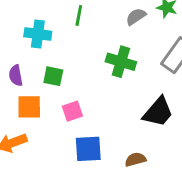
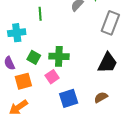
green cross: (121, 62) -> (59, 56), moved
green square: (53, 76) -> (34, 57), turned 32

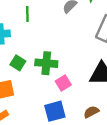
pink square: (52, 77) -> (63, 83), moved

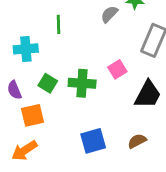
pink square: (63, 83) -> (117, 69), moved

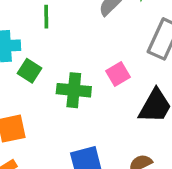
green square: (48, 83) -> (30, 71), moved

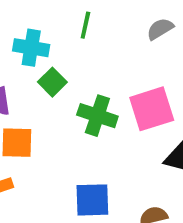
pink square: (118, 74) -> (152, 109), size x1.6

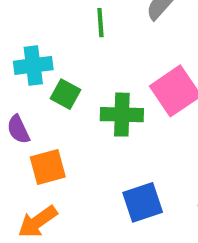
green line: (85, 25) -> (100, 23), moved

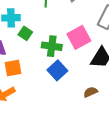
blue square: (143, 202) -> (57, 70), moved, turned -30

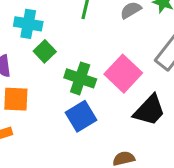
pink square: (79, 37) -> (123, 74), turned -30

